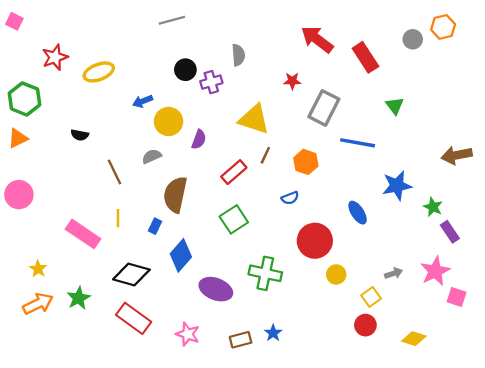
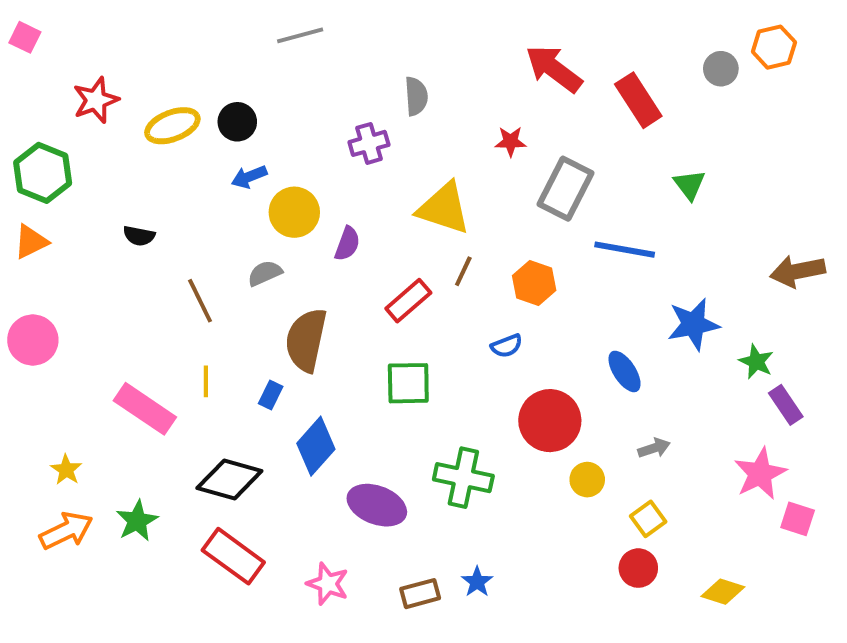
black circle: (185, 70) -> (237, 122), moved
green square: (234, 219) -> (408, 383), turned 32
gray arrow: (394, 273) -> (654, 448), moved

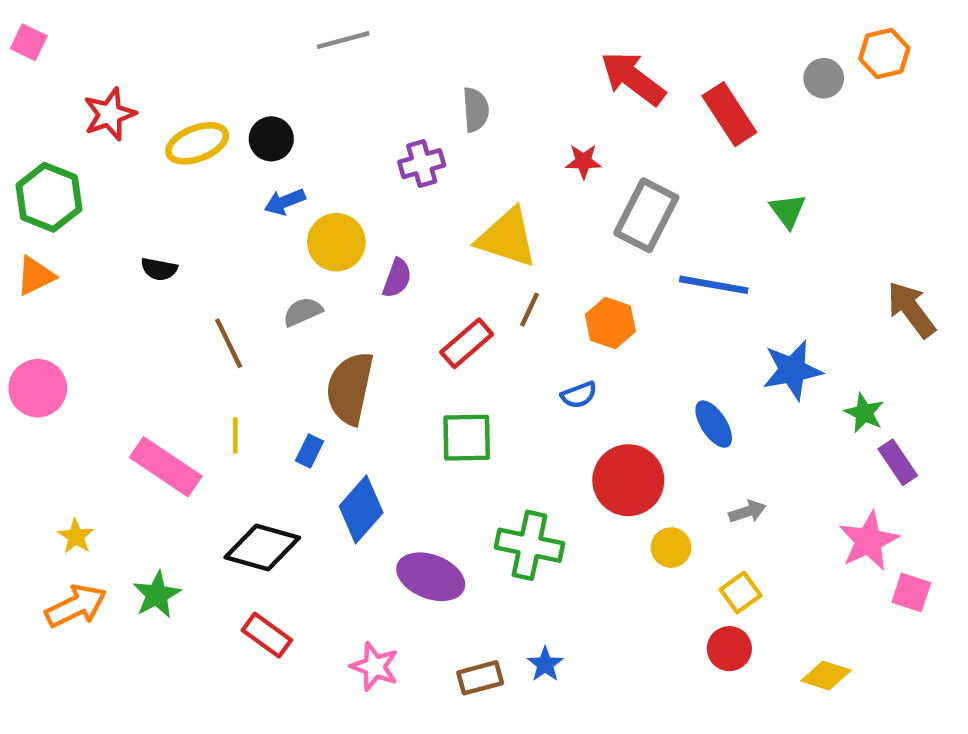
brown arrow: (798, 271) -> (911, 310), turned 64
red rectangle: (233, 556) -> (267, 635), size x0.7

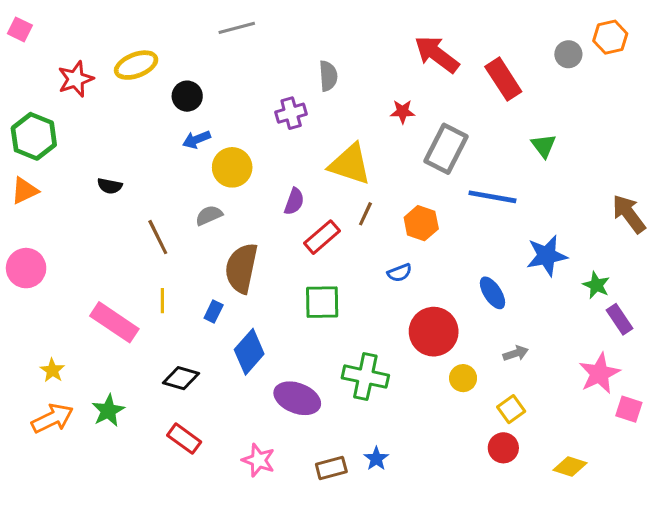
yellow ellipse: (197, 143) -> (136, 65), moved
purple semicircle: (397, 278) -> (294, 201), moved
black diamond: (262, 548) -> (181, 378), size x0.7

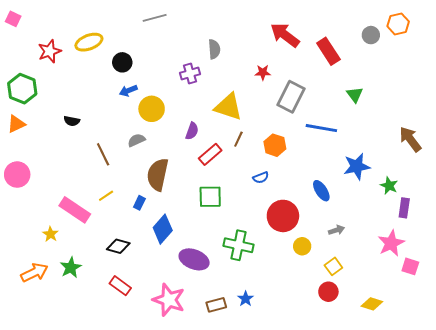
yellow line: (162, 301) -> (106, 196), turned 56
purple rectangle: (620, 319) -> (404, 208), turned 42
yellow star: (52, 370) -> (51, 234), moved
pink star: (258, 460) -> (169, 300), size x1.5

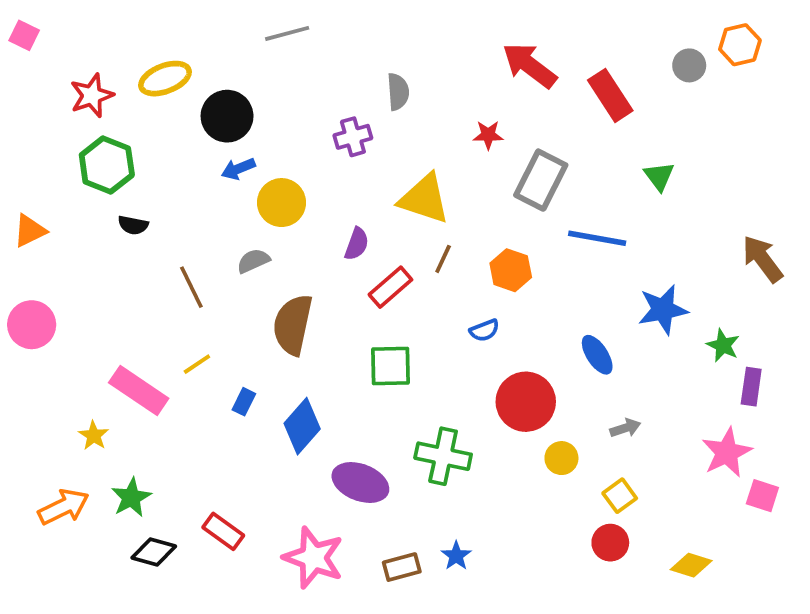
black circle: (122, 62) -> (227, 116), size x1.4
green hexagon: (22, 89) -> (107, 165), moved
blue rectangle: (139, 203) -> (244, 402), moved
black diamond: (118, 246) -> (154, 552), moved

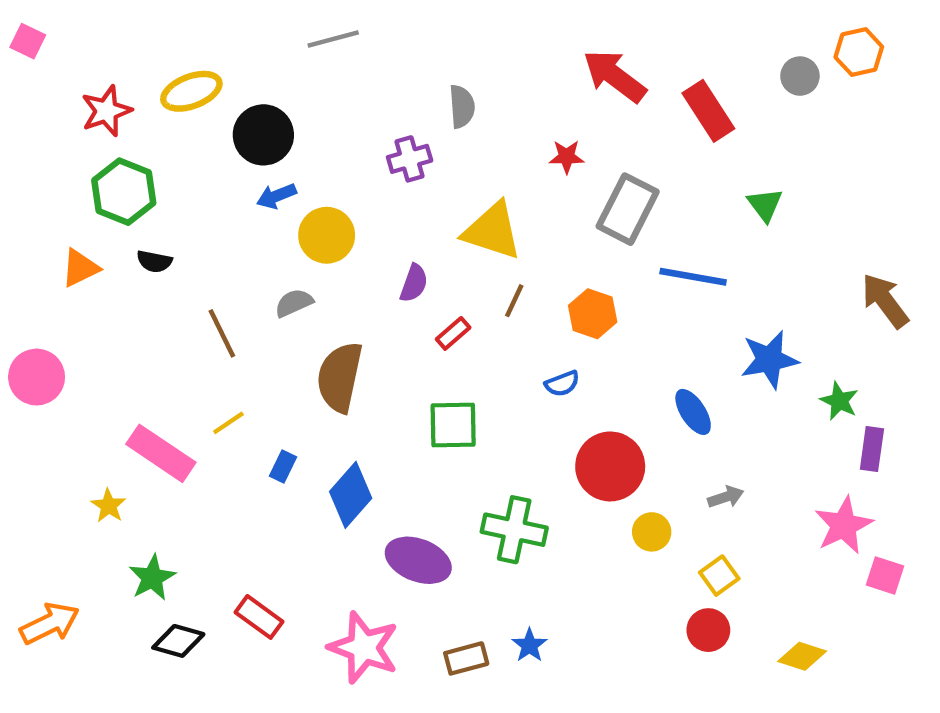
orange triangle: (30, 231) -> (80, 268), moved
red rectangle: (390, 287) -> (453, 333), size x0.7
orange arrow: (64, 507) -> (50, 624), moved

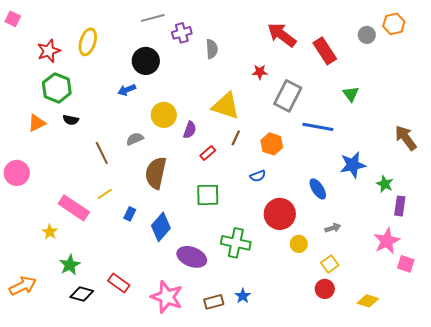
yellow ellipse: (191, 91) -> (88, 42), turned -52
black circle: (263, 135) -> (146, 61), moved
purple cross: (410, 159) -> (182, 33), moved
yellow circle: (327, 235) -> (164, 115), moved

